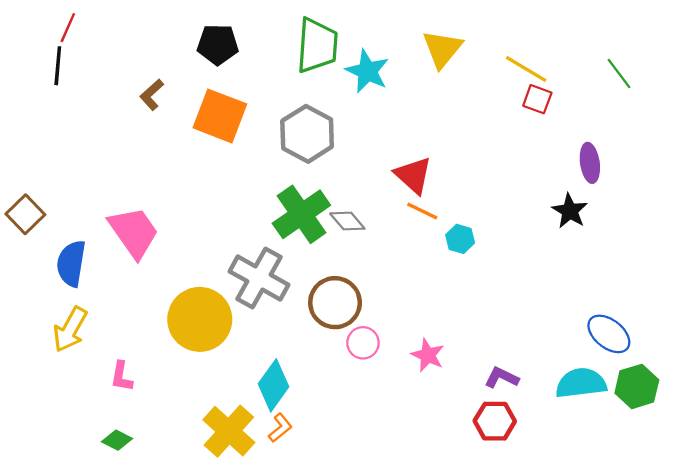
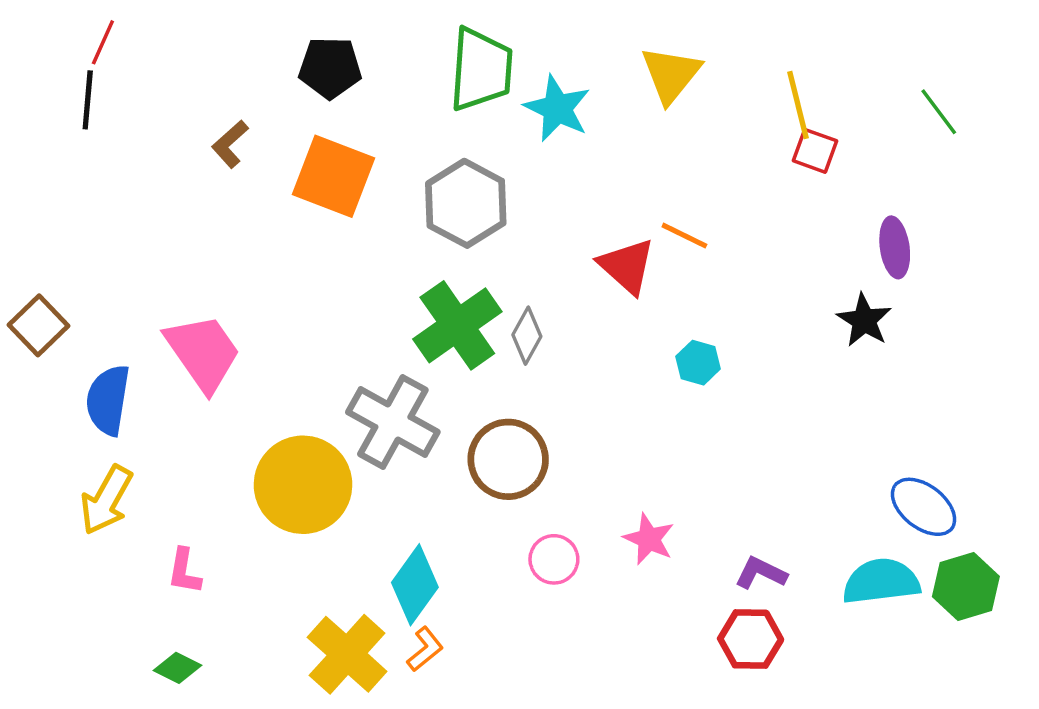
yellow line: (526, 69) -> (798, 105), turned 45
orange line: (422, 211) -> (684, 236), moved
gray diamond: (347, 221) -> (527, 336), turned 69
pink circle: (363, 343) -> (554, 559), moved

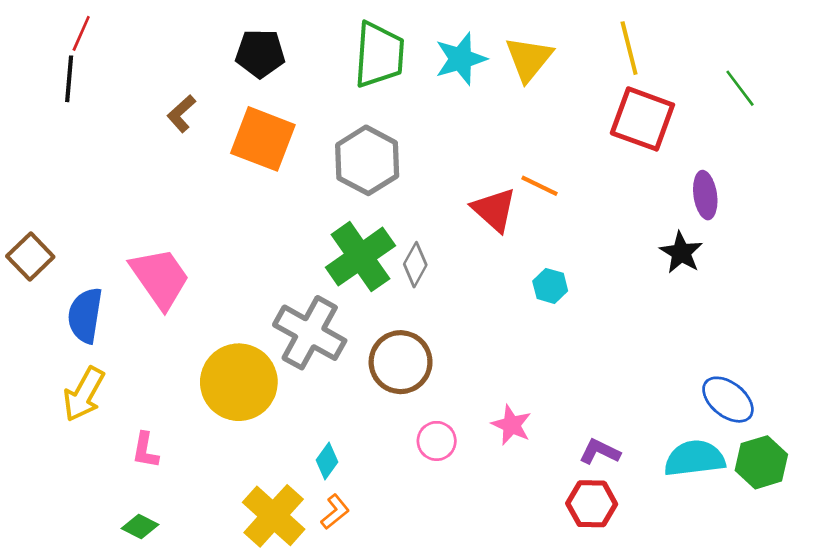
yellow line: (798, 105) -> (629, 48), moved
cyan star: (557, 108) -> (461, 59), moved, turned 30
red square: (815, 151) -> (642, 119), size x1.8
cyan diamond: (415, 585) -> (327, 461), size x0.6

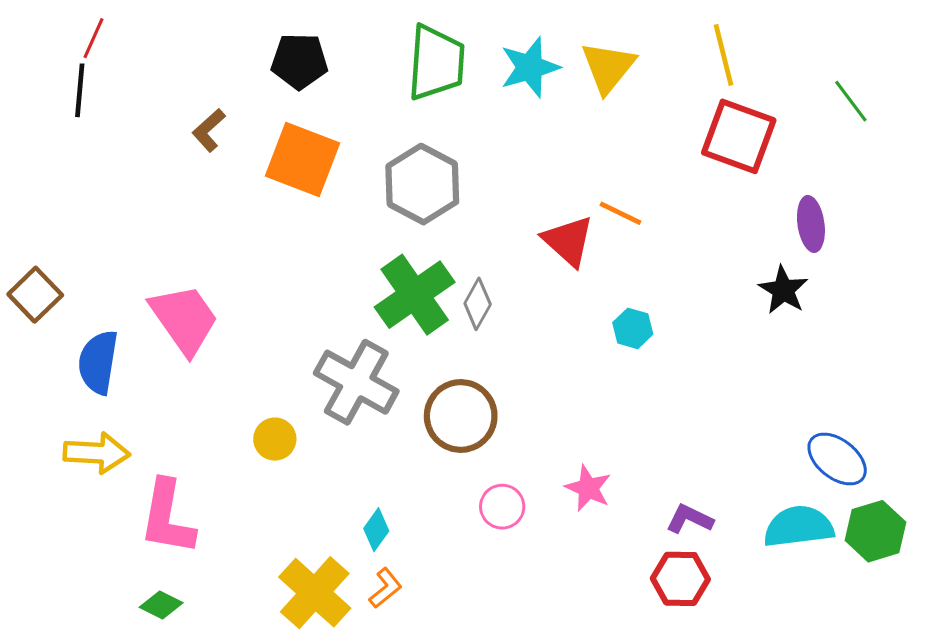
yellow circle: (239, 382) -> (275, 439), size x0.5
yellow arrow: (84, 394) -> (97, 453), turned -116
pink L-shape: (145, 450) -> (167, 517), size x1.8

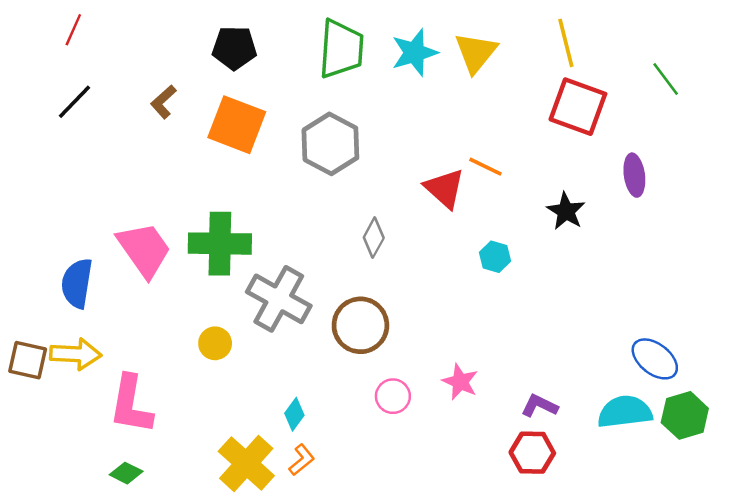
black line: (80, 90) -> (74, 102), moved, turned 39
black star: (783, 290) -> (566, 211), moved
brown square: (35, 295) -> (28, 360), moved, turned -33
green cross: (415, 295) -> (220, 244), moved, turned 36

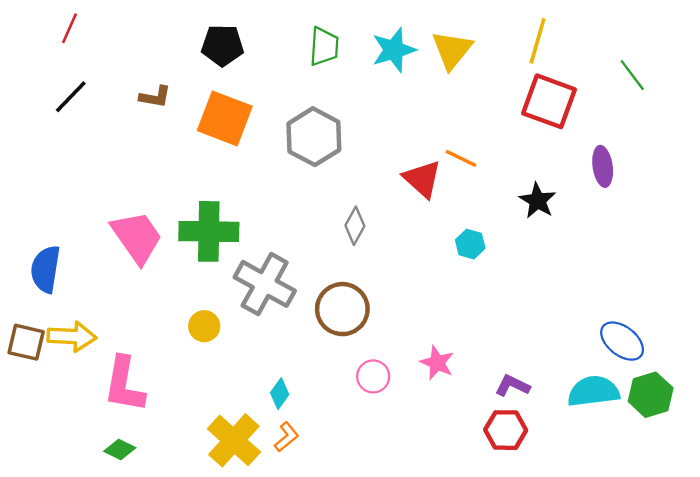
yellow line: (566, 43) -> (538, 41), turned 30
green trapezoid: (341, 49) -> (324, 47), size x0.7
brown L-shape: (163, 102) -> (155, 97), turned -128
blue semicircle: (77, 283) -> (46, 269), moved

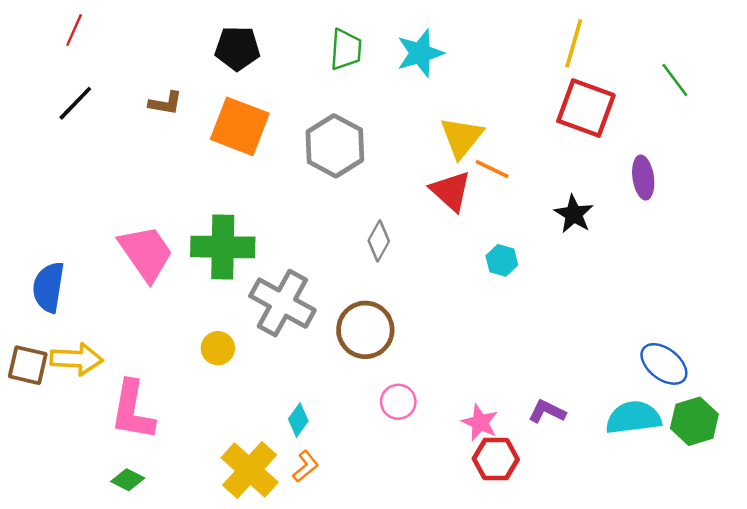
yellow triangle: (452, 50) -> (462, 137), moved
pink star: (437, 363) -> (480, 422), moved
red hexagon: (506, 430) -> (496, 459), moved

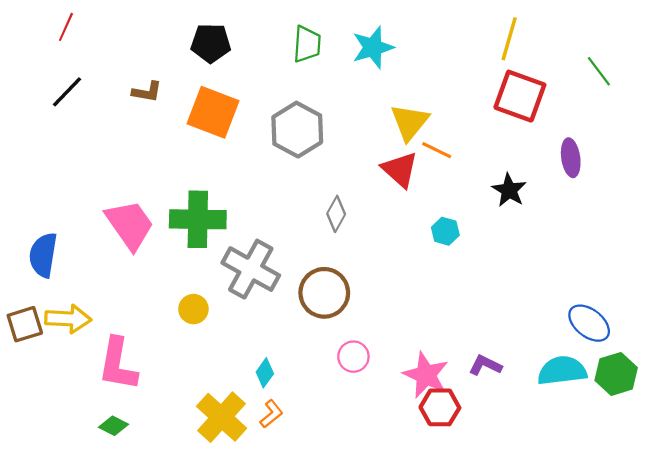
brown square: (28, 365) -> (25, 324), turned -30
pink star: (480, 422) -> (426, 375), size x1.4

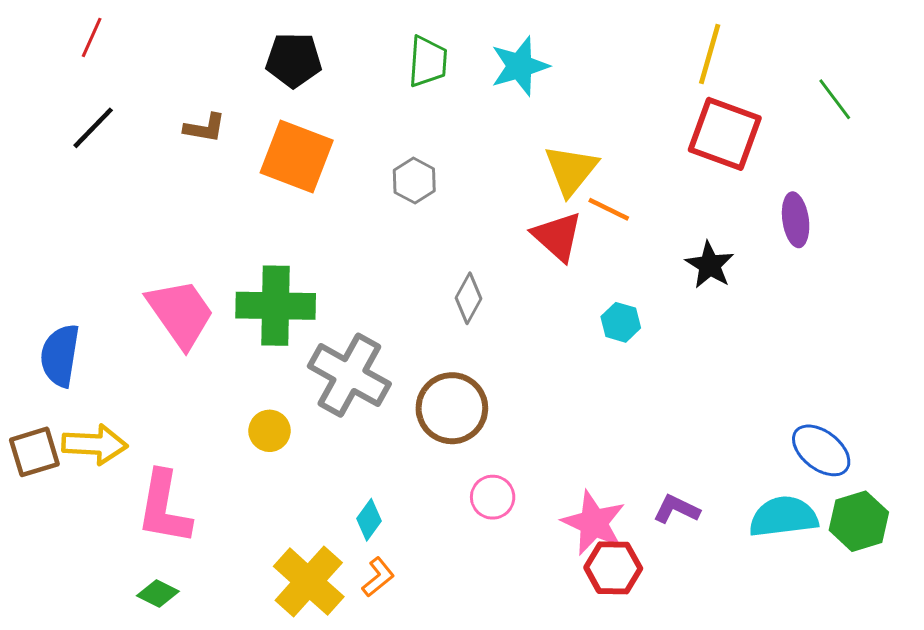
gray hexagon: (297, 130) -> (414, 181), size x0.6

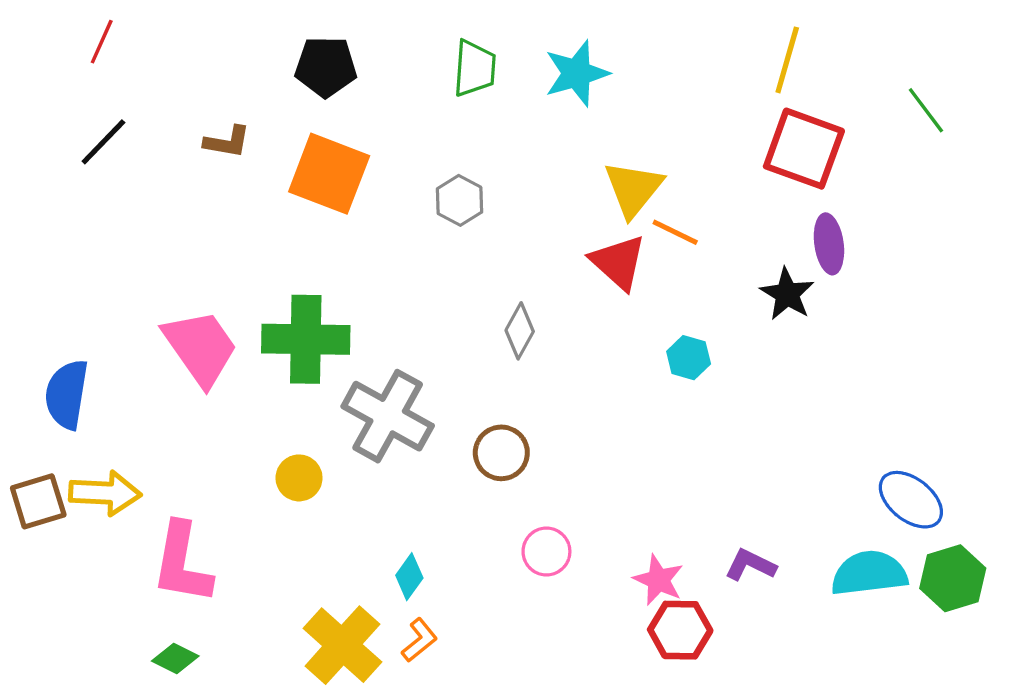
purple ellipse: (796, 220) -> (829, 244), moved
brown circle: (452, 408) -> (501, 453), size x0.7
pink star: (594, 523) -> (658, 580), size x0.7

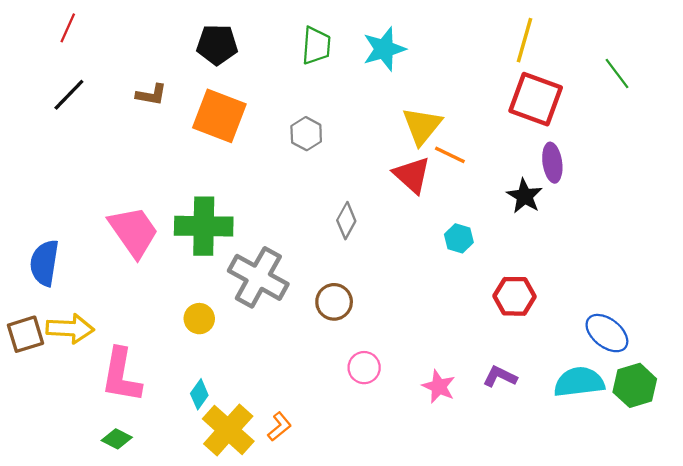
cyan diamond: (409, 577) -> (199, 394), moved
red hexagon: (680, 630) -> (514, 296), moved

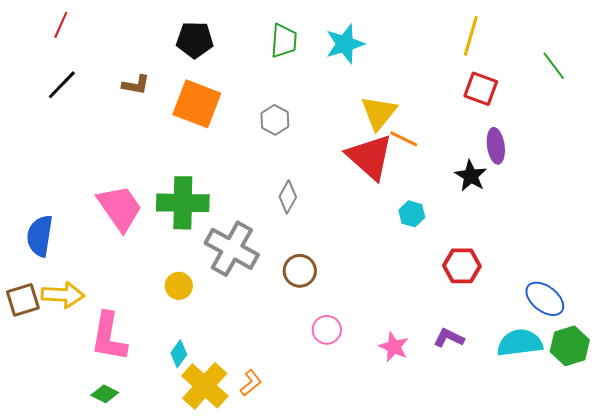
red square: (536, 99) -> (481, 89), size x0.7
red triangle: (412, 175) -> (370, 157), size x1.4
gray diamond: (346, 221) -> (288, 197), moved

